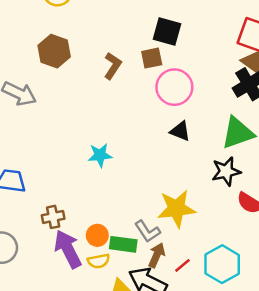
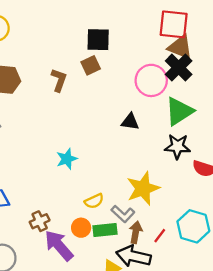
pink circle: (174, 87) -> (151, 80), moved
black star: (226, 171) -> (177, 146), turned 30
yellow semicircle: (99, 261) -> (94, 201), moved

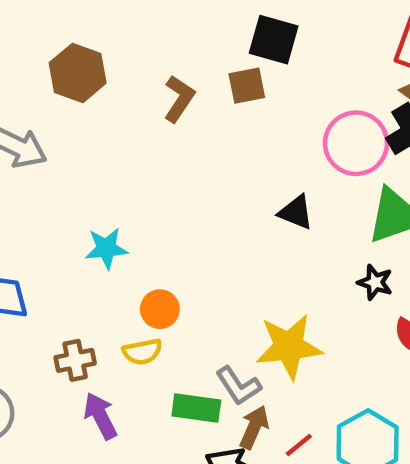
black star: (177, 146) -> (375, 282), size x0.7
cyan star: (67, 159) -> (106, 248), moved
yellow semicircle: (94, 201) -> (142, 352), moved
orange circle: (81, 228) -> (160, 309), moved
purple arrow: (59, 245) -> (100, 416), size x0.7

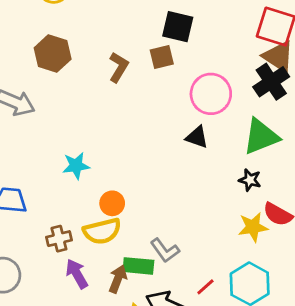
pink circle: (356, 143) -> (211, 94), moved
yellow star: (289, 347) -> (253, 227), moved, size x0.7
yellow semicircle: (142, 352) -> (102, 231), size x1.5
brown arrow: (254, 427) -> (118, 279), moved

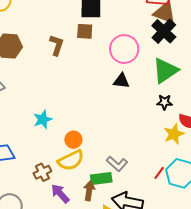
brown square: (162, 57) -> (85, 31), turned 30
red line: (205, 287) -> (159, 173), moved

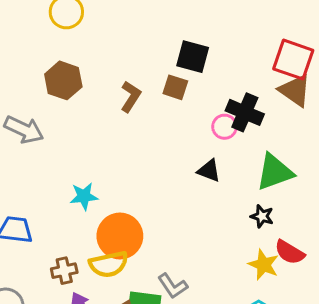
black cross: (164, 31) -> (245, 112), moved, turned -35
pink circle: (124, 49) -> (225, 127), size x0.6
yellow star: (174, 134) -> (264, 265), turned 30
orange circle: (73, 140) -> (120, 236), size x1.8

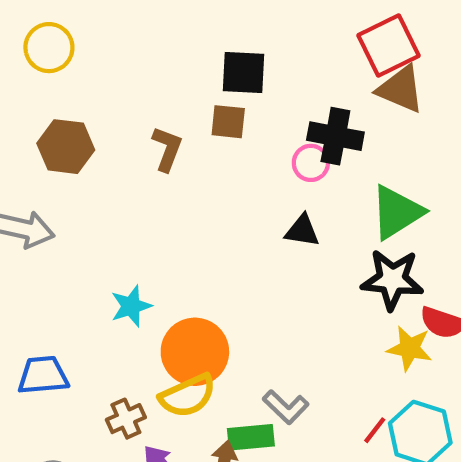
red square: (293, 60) -> (389, 46), turned -33
black star: (262, 216) -> (392, 280), size x1.8

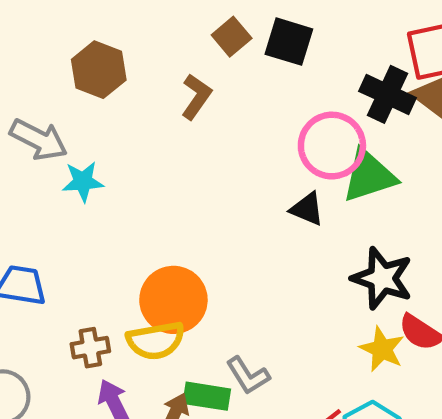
brown square: (228, 122) -> (232, 37), moved, turned 30
black cross: (335, 136) -> (388, 94), moved
pink circle: (311, 163) -> (332, 146), size x1.8
green triangle: (397, 212) -> (369, 176), moved
cyan star: (131, 306) -> (83, 181), moved

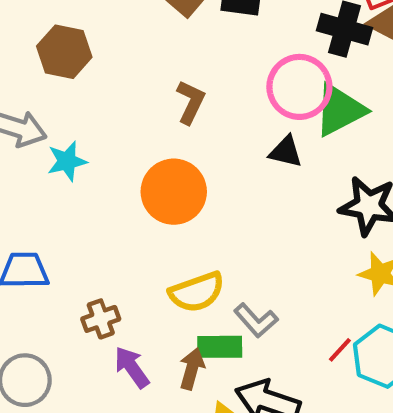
brown L-shape: (196, 97) -> (191, 102), moved
orange circle: (173, 300) -> (174, 192), moved
yellow semicircle: (156, 341) -> (197, 292), moved

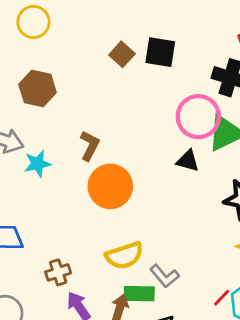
brown L-shape: (191, 102) -> (90, 146), moved

